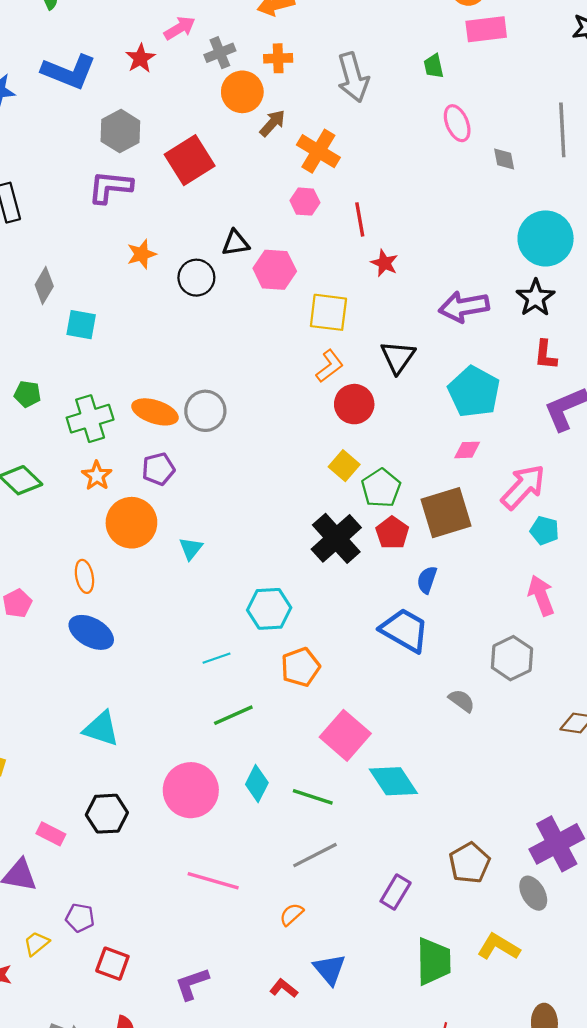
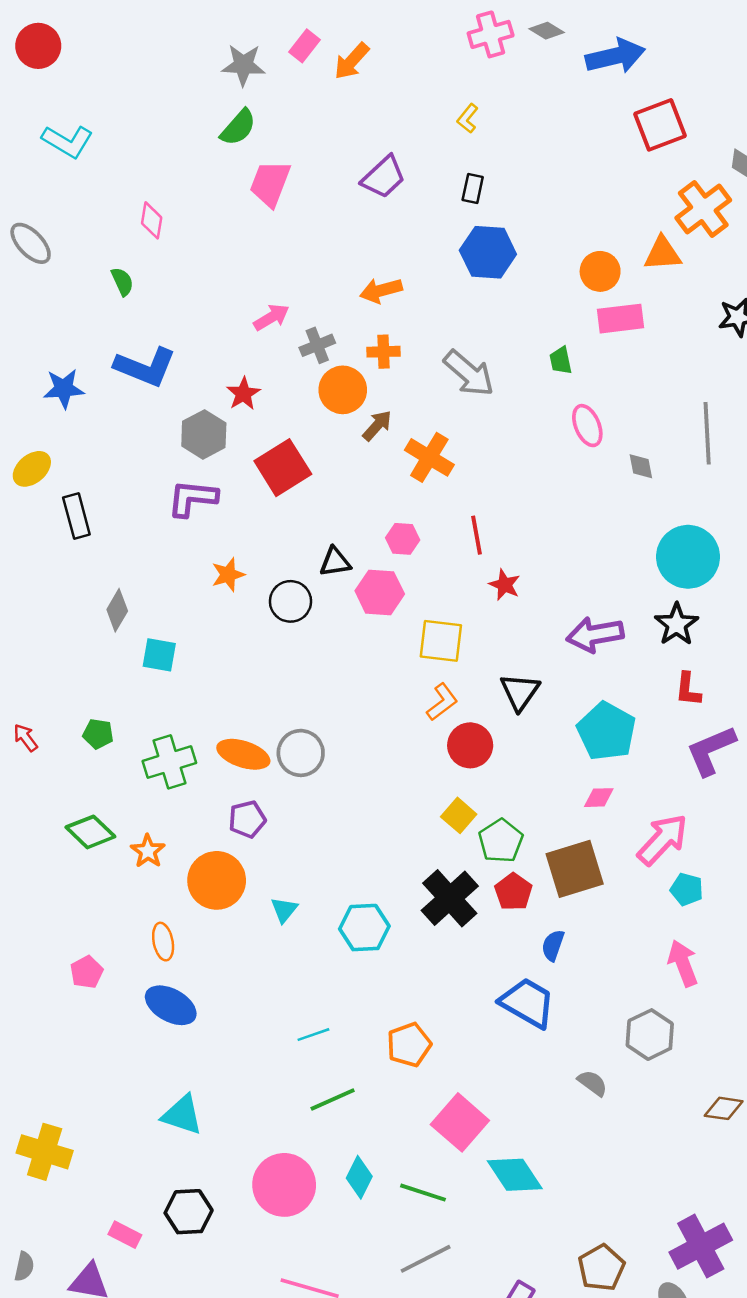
red star: (140, 58) -> (243, 394), moved
gray arrow: (353, 77) -> (469, 373), turned -33
pink hexagon: (305, 202) -> (403, 539), moved
orange star: (97, 476) -> (148, 851), moved
cyan hexagon: (269, 609) -> (364, 928), moved

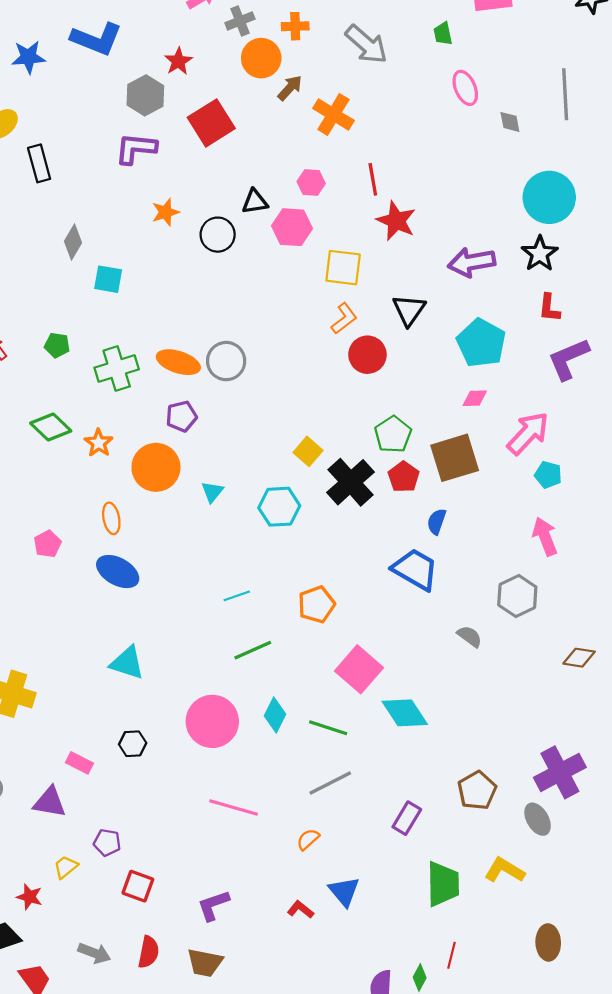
red star: (505, 585) -> (396, 221), size x1.5
yellow square: (459, 815) -> (308, 451), moved
black hexagon: (189, 1212) -> (133, 744), size x0.7

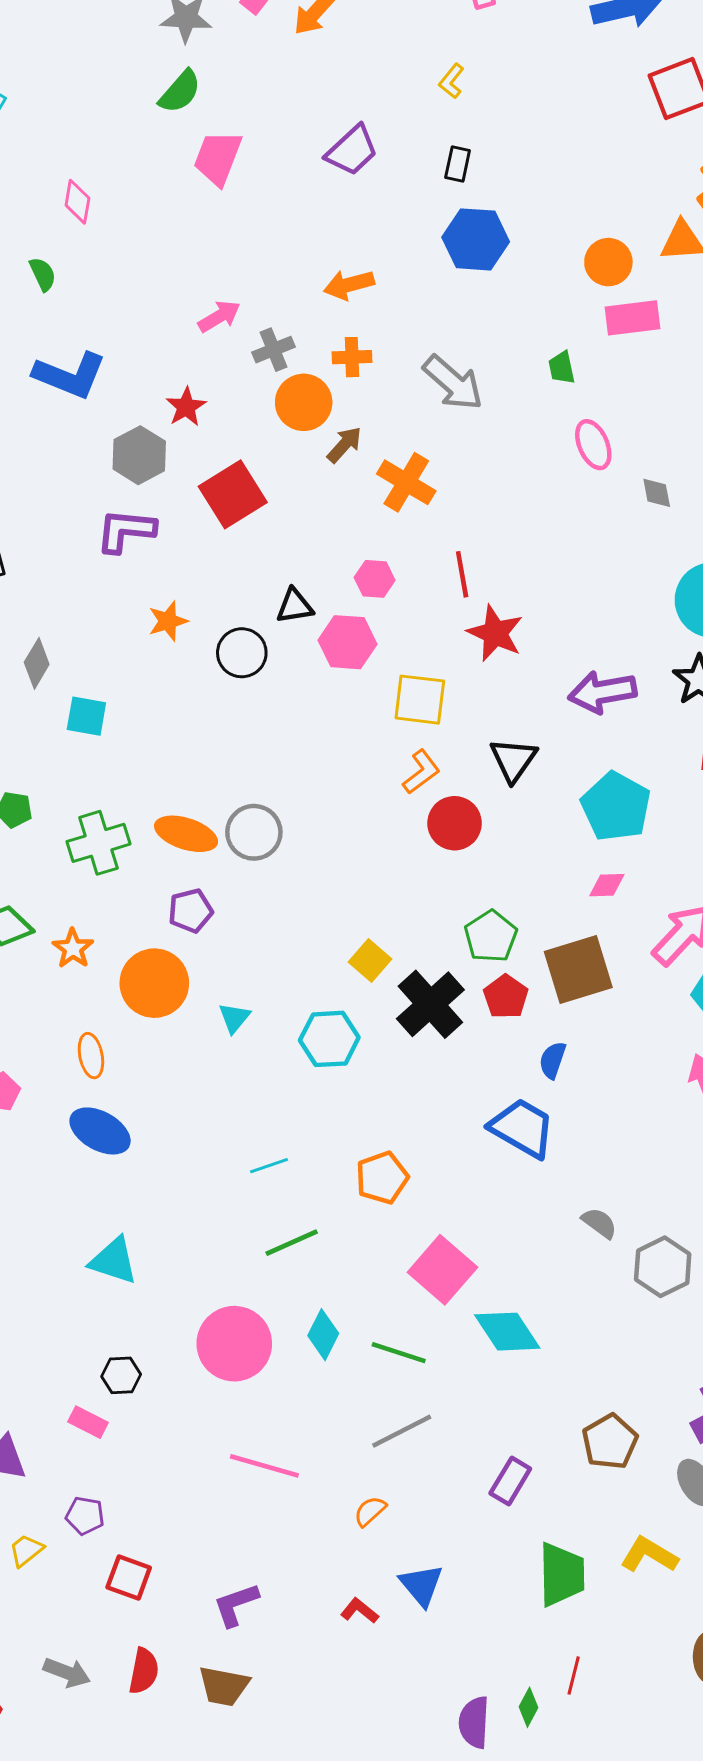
gray hexagon: (517, 596) -> (663, 1267), moved
pink rectangle: (79, 763) -> (88, 1422), moved

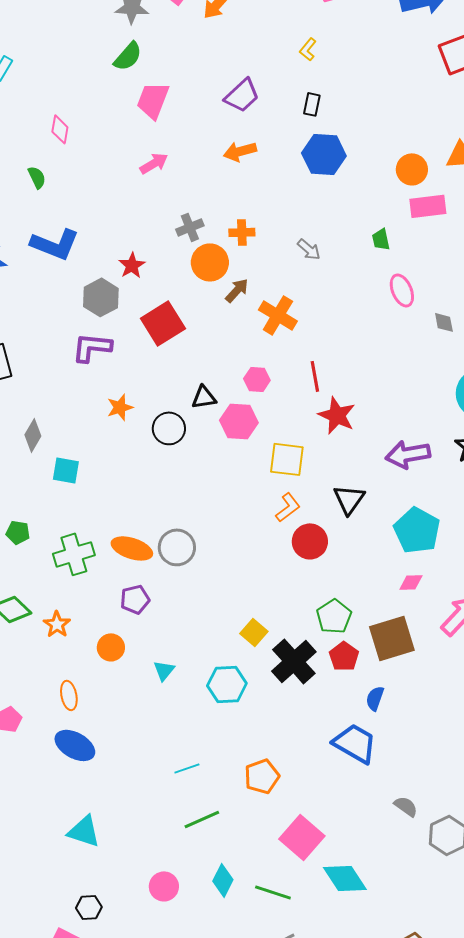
orange arrow: (349, 285) -> (240, 151), moved
pink arrow: (219, 316) -> (154, 163), moved
gray arrow: (453, 383) -> (309, 249), size x0.6
orange circle: (154, 983) -> (111, 647), size x0.6
pink circle: (234, 1344) -> (164, 886), size x0.6

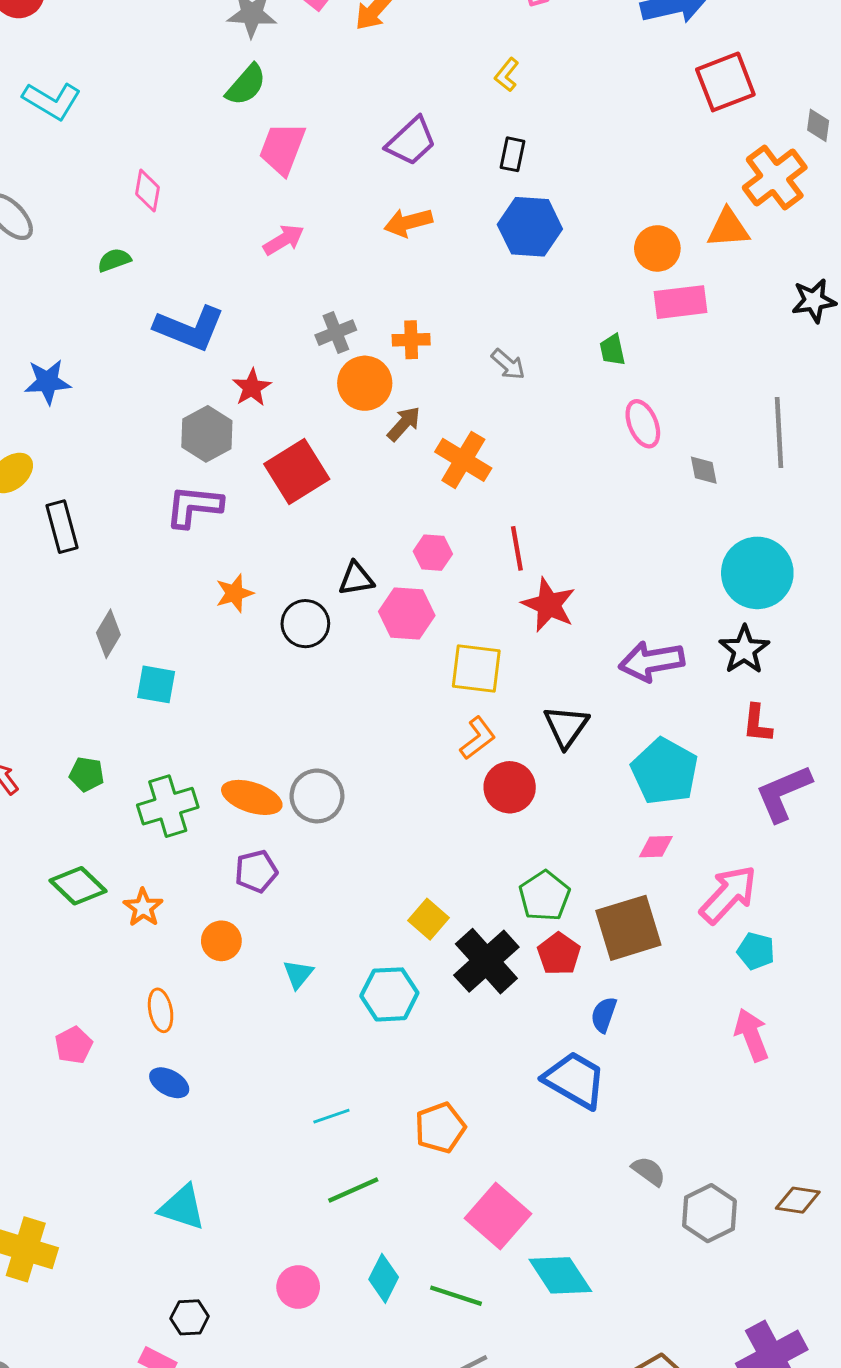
green semicircle: (37, 177) -> (114, 260), turned -85
blue L-shape: (55, 244) -> (190, 328), moved
blue ellipse: (75, 745) -> (169, 1083), size x0.7

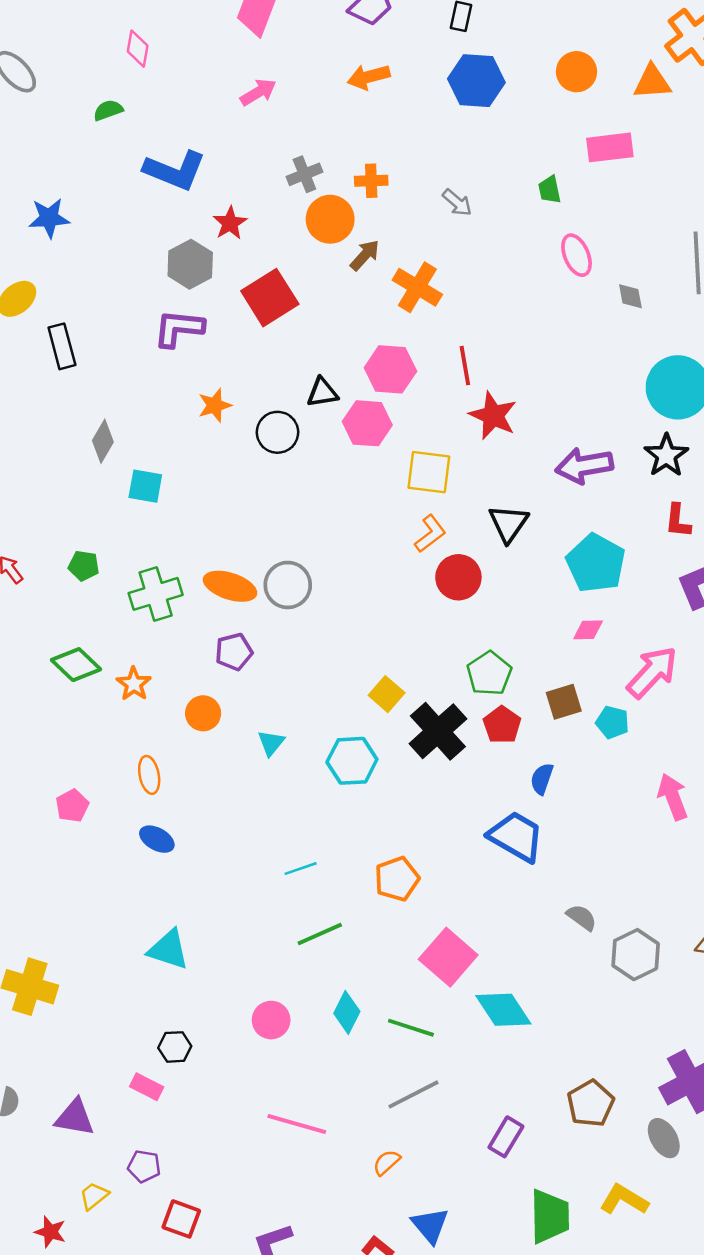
orange circle: (657, 248) -> (577, 72), moved
pink hexagon: (433, 553) -> (390, 369), size x1.5
brown square: (628, 928) -> (564, 702), size x0.6
cyan pentagon: (756, 951) -> (612, 722), moved

